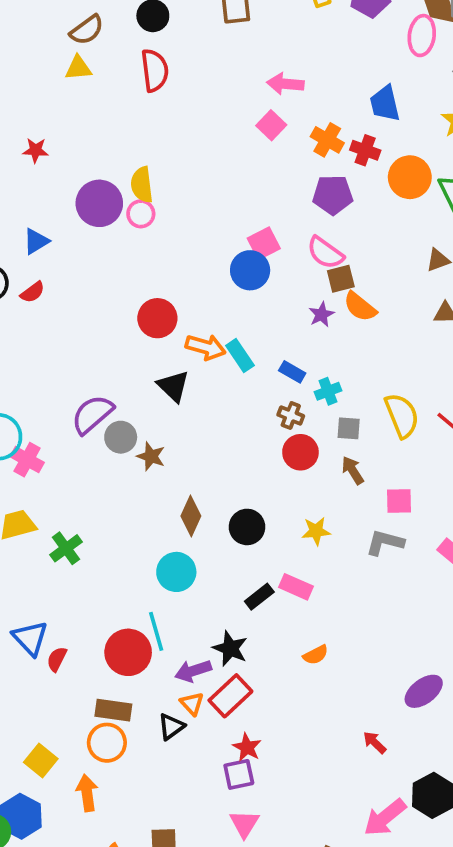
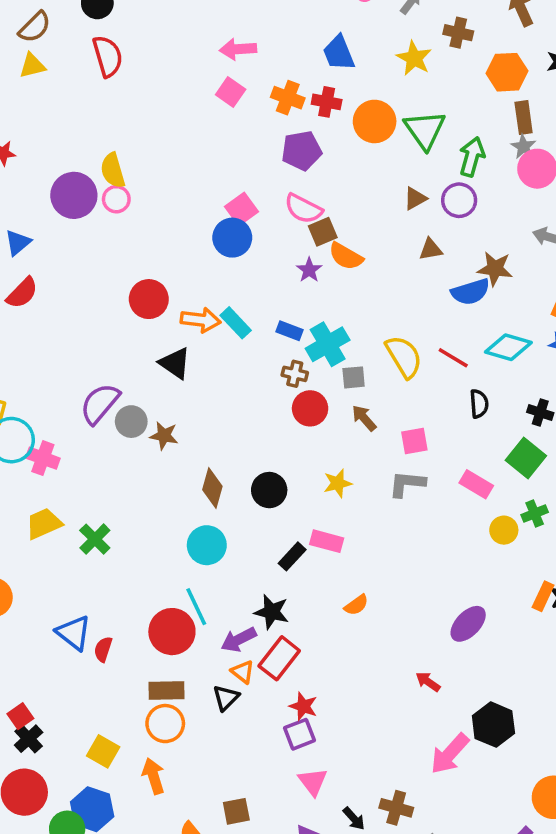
red semicircle: (33, 292) -> (22, 293), size x1.4
cyan cross: (328, 391) -> (328, 344), size x1.6

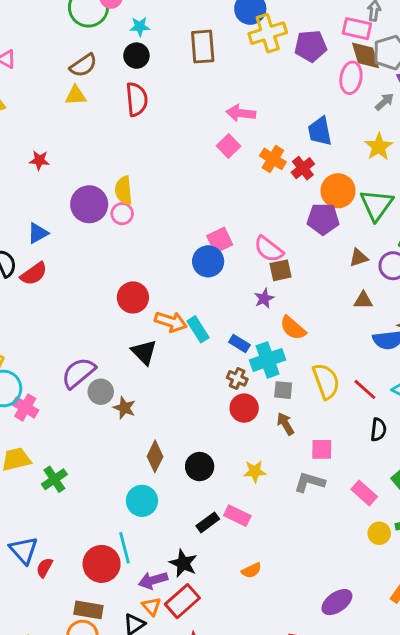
red cross: (327, 102) -> (303, 168), turned 30
purple pentagon: (302, 151) -> (323, 219), moved
orange semicircle: (346, 256) -> (293, 328), moved

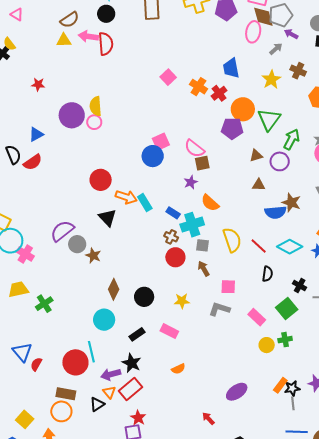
pink arrow: (241, 113) -> (88, 36), moved
black rectangle: (208, 522) -> (137, 334), moved

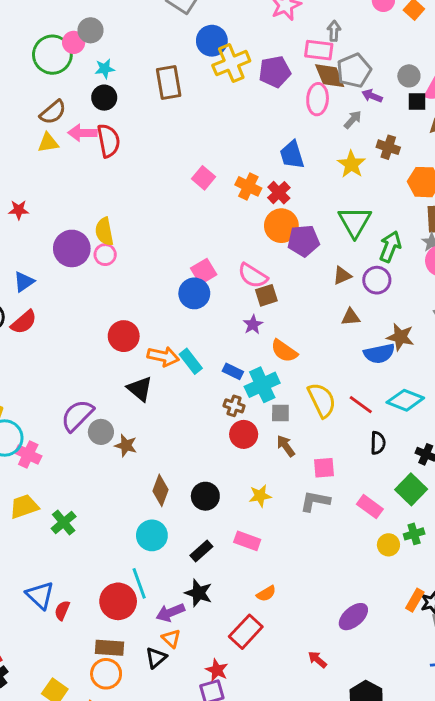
orange circle: (243, 109) -> (281, 226), moved
red rectangle: (131, 389) -> (246, 632), moved

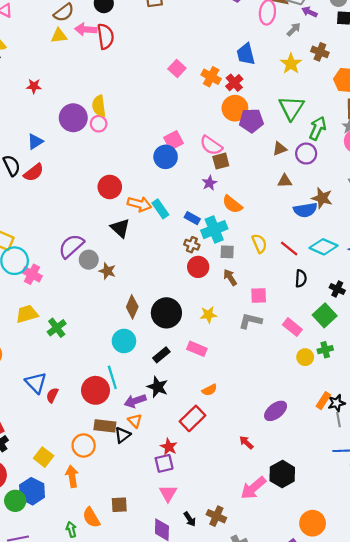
yellow semicircle: (322, 400) -> (259, 244), size x0.7
black circle: (205, 496) -> (166, 313), size x1.4
brown rectangle: (110, 648) -> (105, 426), moved

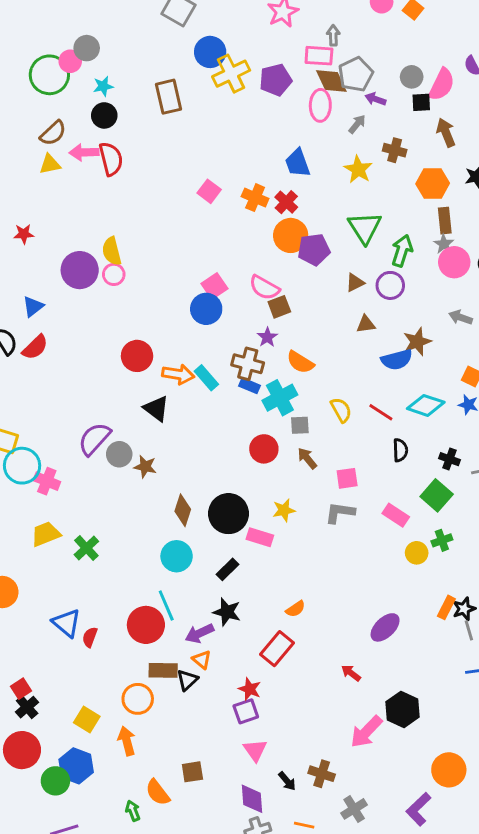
brown star: (322, 198) -> (417, 342), turned -30
brown cross: (192, 245) -> (248, 364), moved, size x1.5
pink rectangle: (197, 349) -> (260, 537), moved

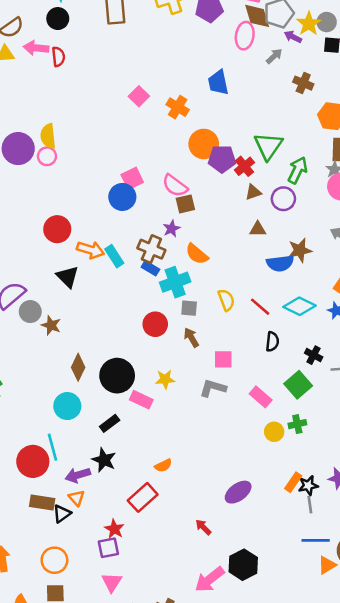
red semicircle: (111, 159) -> (58, 57), size x0.7
yellow star: (358, 169) -> (309, 24), moved
red cross: (286, 202) -> (244, 166), moved
orange circle: (138, 699) -> (54, 560), moved

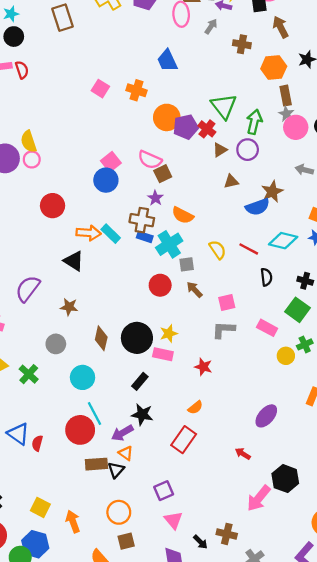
red circle: (57, 229) -> (53, 206), moved
gray circle: (30, 312) -> (56, 344), moved
yellow star: (165, 379) -> (169, 333), moved
cyan circle: (67, 406) -> (83, 377), moved
red star: (114, 529) -> (203, 367), moved

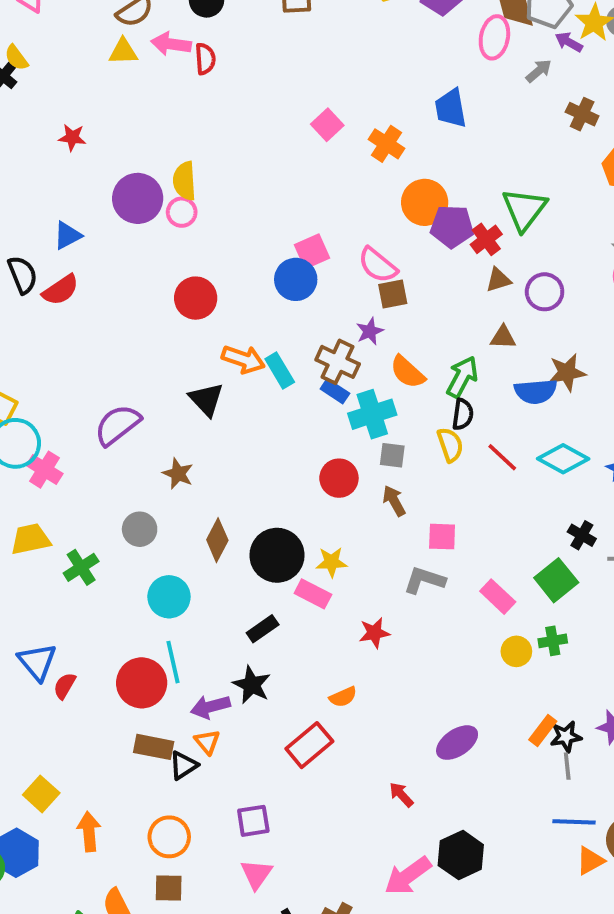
green arrow: (254, 122) -> (462, 377), moved
black semicircle: (266, 277) -> (463, 414), moved
red star: (203, 367) -> (374, 633), turned 30

